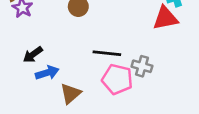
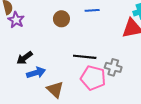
brown triangle: (71, 94) -> (55, 90), turned -36

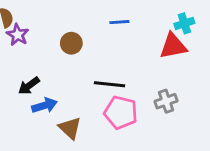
brown circle: (61, 19) -> (71, 43), moved
gray cross: (113, 67) -> (166, 101), moved, turned -35

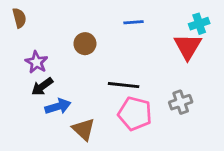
purple star: (18, 35) -> (36, 62), moved
red triangle: (173, 46) -> (188, 47), turned -48

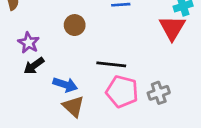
gray cross: (181, 102) -> (159, 93), moved
blue arrow: (58, 106) -> (65, 85), moved, turned 35

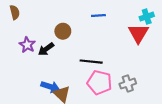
black arrow: (34, 66) -> (46, 49), moved
blue arrow: (65, 85) -> (50, 87), moved

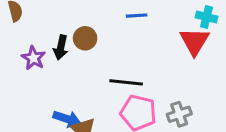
cyan cross: (147, 17) -> (207, 17), turned 32
black arrow: (46, 49) -> (61, 47), moved, turned -42

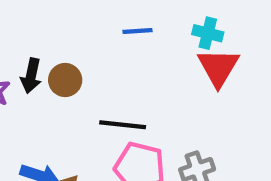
cyan cross: (207, 17) -> (208, 33), moved
brown circle: (85, 38) -> (65, 80), moved

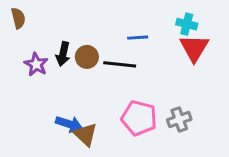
blue line: (138, 31) -> (138, 38), moved
black line: (123, 125) -> (120, 64), moved

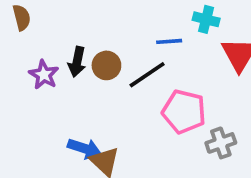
cyan cross: (187, 24) -> (206, 19), moved
black line: (120, 64) -> (147, 75), turned -40
pink pentagon: (139, 118) -> (184, 112), moved

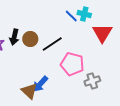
blue line: (169, 41) -> (71, 16), moved, turned 48
blue arrow: (84, 148) -> (40, 84), moved, turned 114

